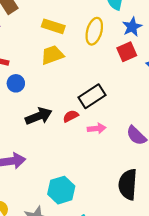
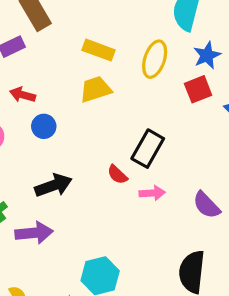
black rectangle: (92, 96) -> (148, 149), turned -30
black arrow: (39, 116) -> (53, 185), moved
red semicircle: (71, 116) -> (117, 175), turned -112

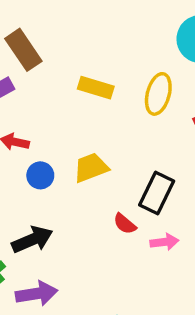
yellow trapezoid: (96, 89) -> (91, 168), moved
black arrow: (53, 185) -> (32, 240), moved

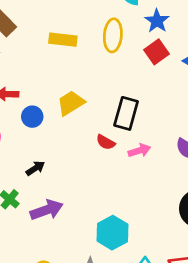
black arrow: (32, 240) -> (35, 168), size x0.6

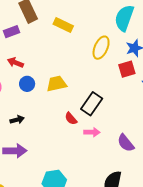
yellow rectangle: (63, 40) -> (63, 25), moved

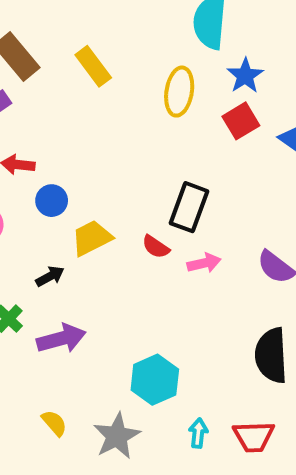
yellow rectangle: (63, 25) -> (93, 66), turned 42
yellow trapezoid: (56, 84) -> (92, 238), moved

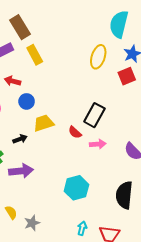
yellow rectangle: (93, 66) -> (35, 55), moved
cyan hexagon: (155, 380) -> (76, 188), moved
gray star: (117, 436) -> (32, 223), moved, size x0.7

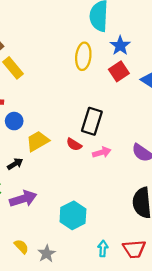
cyan hexagon: (76, 188) -> (73, 215), moved

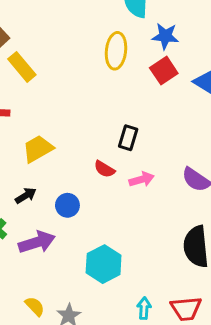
blue star: (120, 46) -> (165, 36), turned -30
blue circle: (14, 121) -> (67, 205), moved
black rectangle: (92, 121) -> (128, 138), size x0.7
yellow trapezoid: (38, 141) -> (38, 149), moved

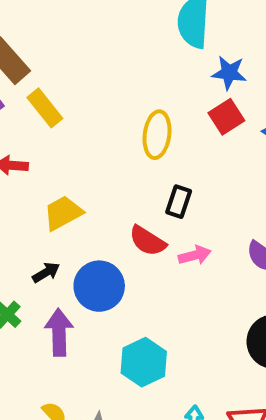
yellow ellipse: (116, 51) -> (157, 135), moved
red semicircle: (104, 169) -> (147, 241), size x1.4
blue circle: (67, 205) -> (99, 286), size x1.6
purple arrow: (37, 242) -> (59, 332), turned -75

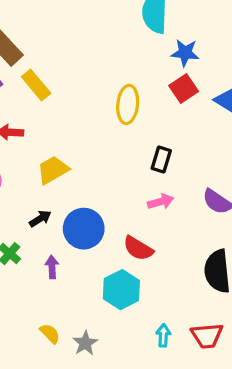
black rectangle: (179, 202) -> (161, 160), moved
red semicircle: (147, 241) -> (138, 248), moved
purple arrow: (59, 332) -> (52, 267), size x0.6

